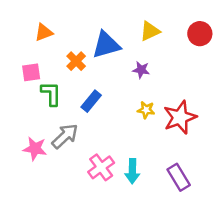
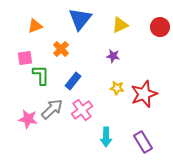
blue triangle: (106, 45) -> (80, 19), moved, turned -35
pink cross: (101, 167) -> (82, 110), moved

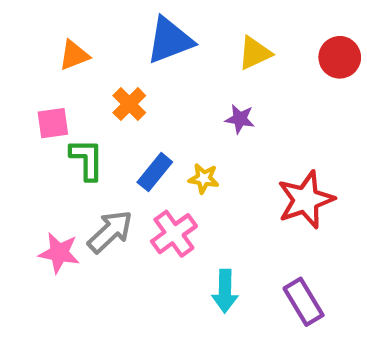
blue triangle: (80, 19) -> (170, 40), turned 30
yellow star: (117, 88) -> (204, 178), moved

